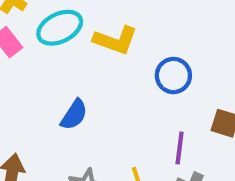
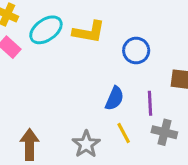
blue semicircle: (74, 115) -> (114, 98), moved

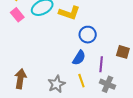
blue circle: (136, 51) -> (88, 35), moved

